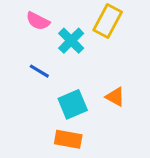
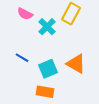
blue line: (39, 71) -> (22, 58), moved
orange triangle: (115, 97) -> (76, 64), size x1.5

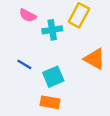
cyan cross: (47, 27) -> (52, 30), turned 36
orange triangle: (76, 64) -> (95, 59), moved

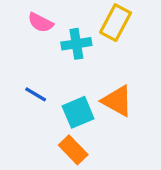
orange triangle: (95, 59) -> (117, 101), moved
orange rectangle: (50, 102) -> (73, 150), turned 36

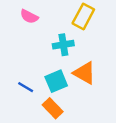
cyan cross: (76, 44) -> (63, 45), moved
blue line: (36, 94) -> (26, 87), moved

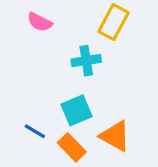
orange triangle: (84, 73) -> (115, 136), moved
blue line: (26, 87) -> (35, 131), moved

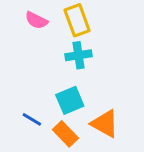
yellow rectangle: (114, 22) -> (77, 20), moved, turned -48

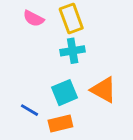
orange triangle: (105, 124) -> (104, 90), moved
orange rectangle: (65, 134) -> (60, 123), turned -60

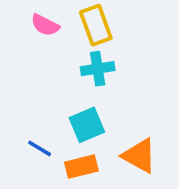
orange triangle: (104, 90) -> (139, 156), moved

